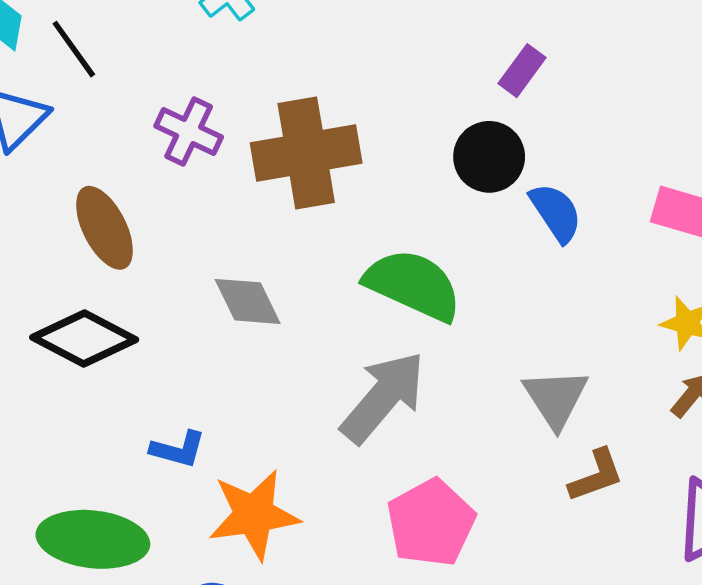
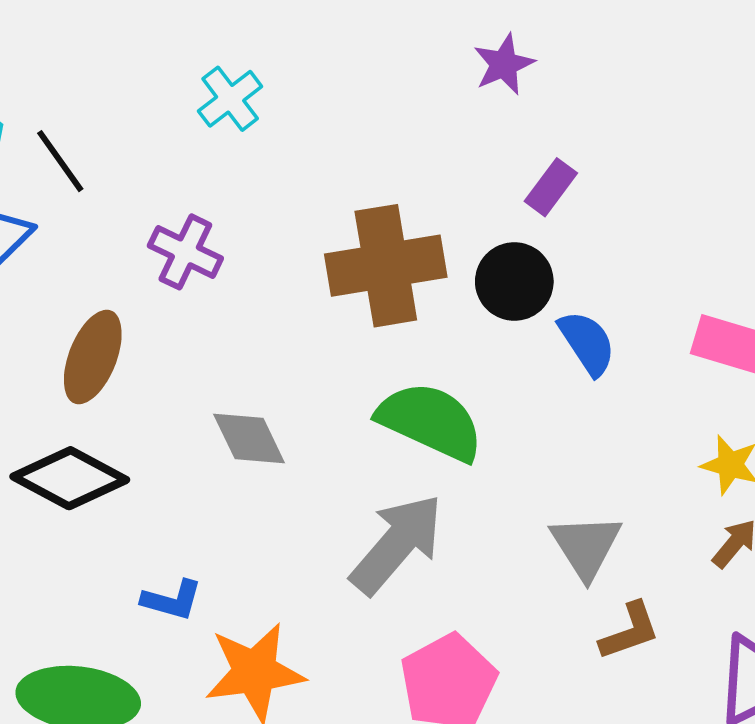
brown cross: (306, 153) -> (386, 266), moved
brown ellipse: (105, 228) -> (93, 357), turned 48

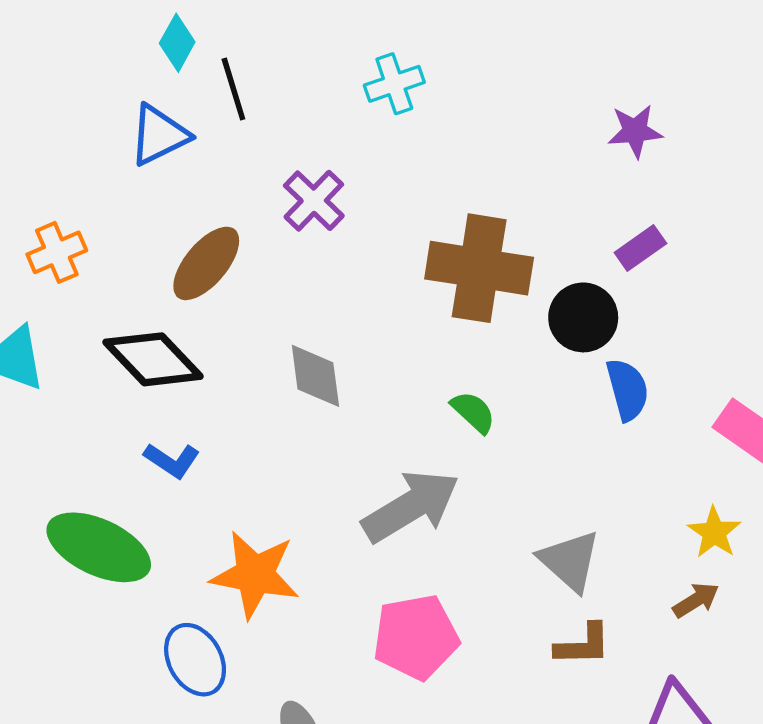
green semicircle: (430, 421) -> (473, 412), size x0.5
gray triangle: (586, 546) -> (570, 561), turned -34
blue L-shape: (172, 600) -> (172, 460), moved

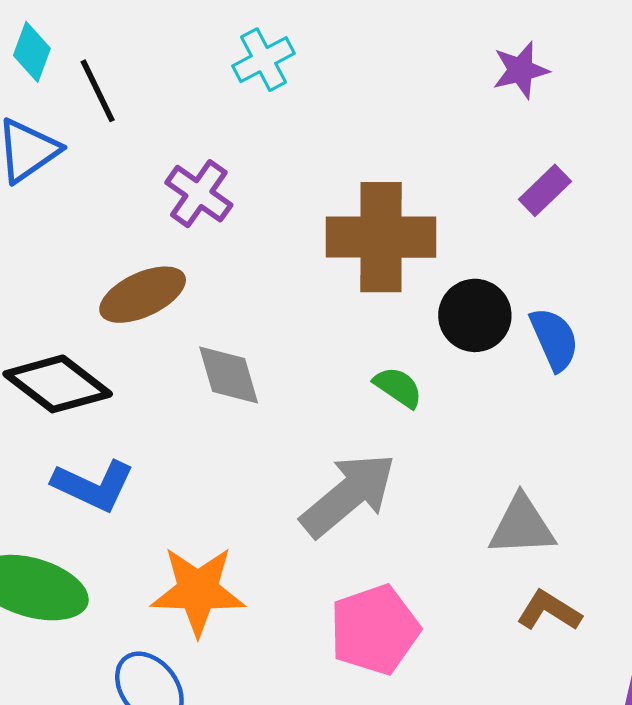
brown ellipse: (206, 263) -> (143, 295), moved, turned 34
black circle: (583, 317) -> (475, 315), moved
blue L-shape: (172, 460) -> (93, 486), size x1.4
gray triangle: (570, 561) -> (522, 526), turned -36
brown L-shape: (583, 645) -> (549, 611), turned -138

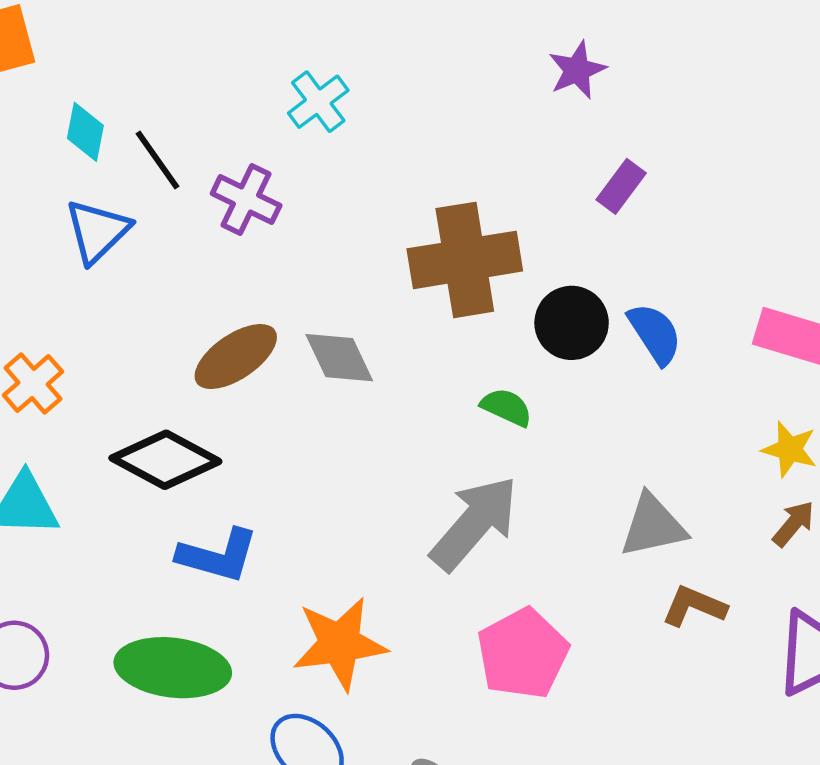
purple cross: (199, 194) -> (246, 200), moved
gray diamond: (229, 375) -> (339, 358), moved

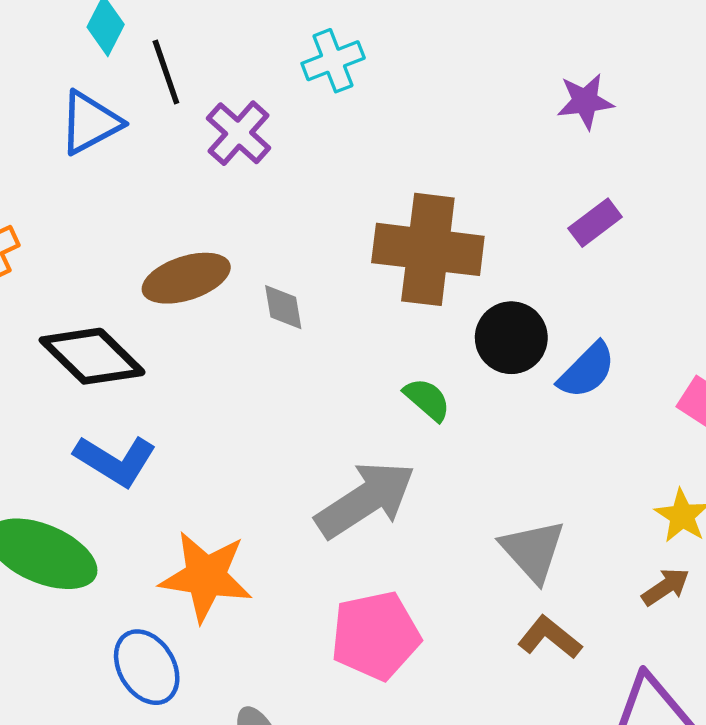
blue semicircle: (655, 334) -> (587, 370), turned 62
gray diamond: (339, 358) -> (283, 307), size x0.7
gray triangle: (653, 526) -> (533, 551), turned 44

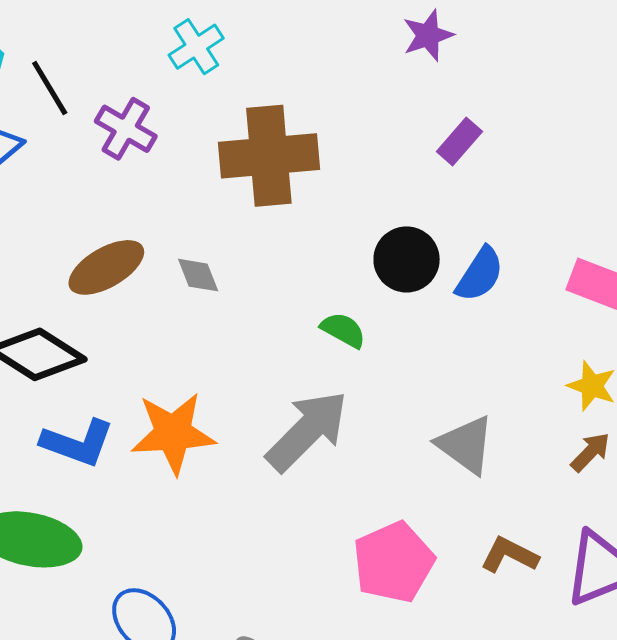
brown cross: (428, 249) -> (269, 156), moved
orange star: (206, 576) -> (173, 433), moved
pink pentagon: (375, 636) -> (394, 562), moved
brown L-shape: (550, 637) -> (509, 555), moved

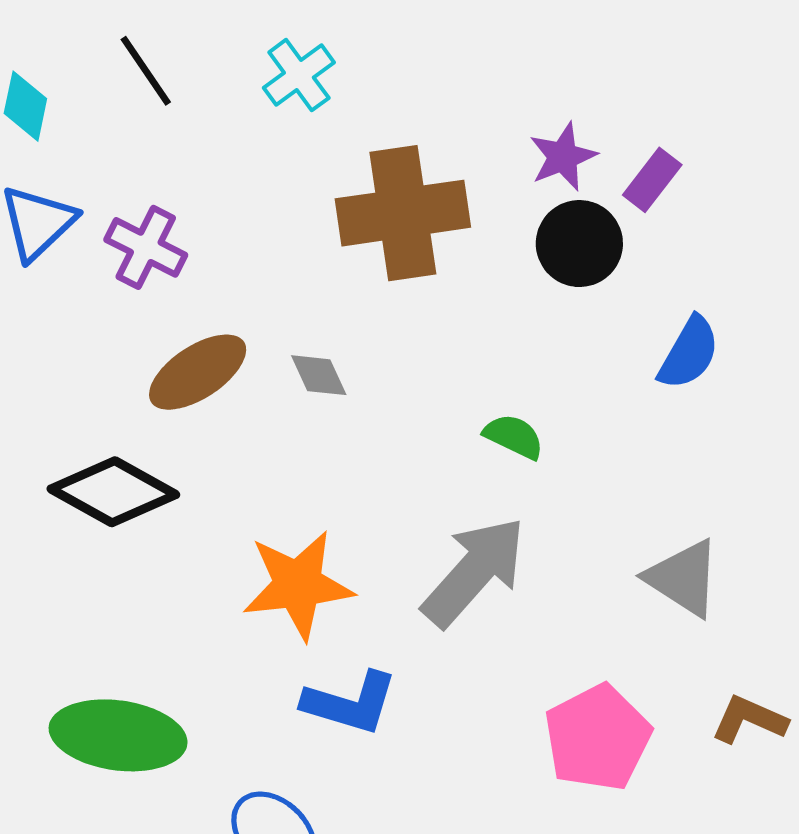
purple star: (428, 35) -> (563, 157), moved
black line: (50, 88) -> (146, 71), moved
purple cross: (126, 129) -> (146, 247), moved
black circle: (407, 259) -> (579, 244), moved
blue L-shape: (78, 443) -> (350, 703), moved

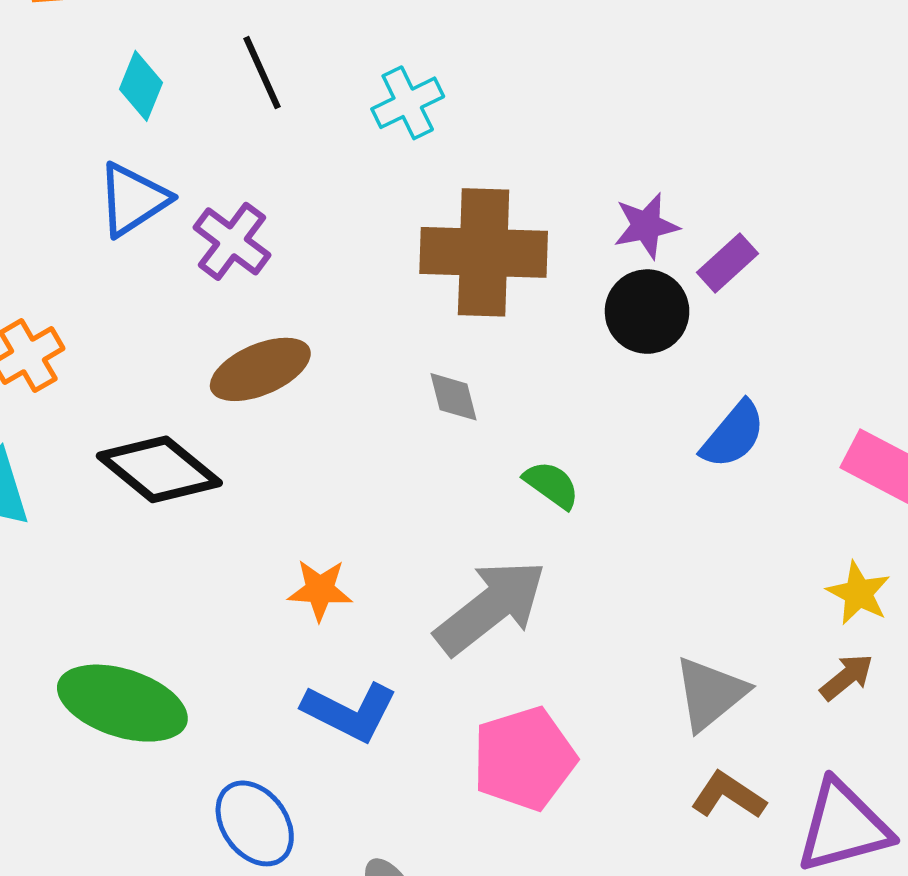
gray diamond: (319, 375) -> (453, 397), moved
gray triangle: (683, 578) -> (710, 693), moved, turned 38
orange star: (298, 585) -> (320, 590), size x0.6
pink pentagon: (598, 738) -> (524, 759), moved

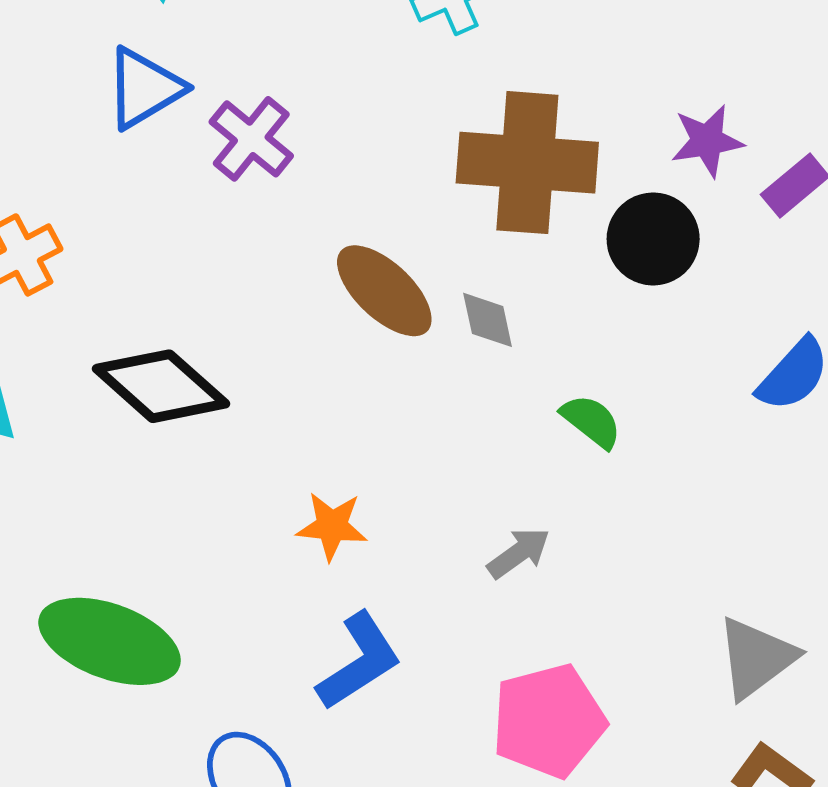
black circle: (647, 312) -> (653, 239), moved
brown ellipse: (260, 369) -> (384, 291), moved, turned 64
gray arrow: (491, 607) -> (519, 553), size x0.5
blue L-shape: (350, 712) -> (359, 661), turned -62

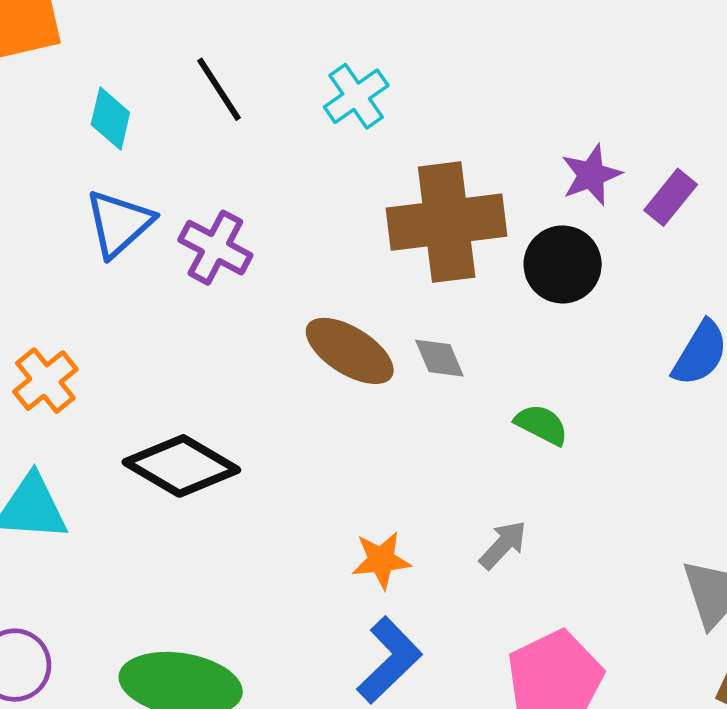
orange star: (332, 526) -> (381, 560), moved

